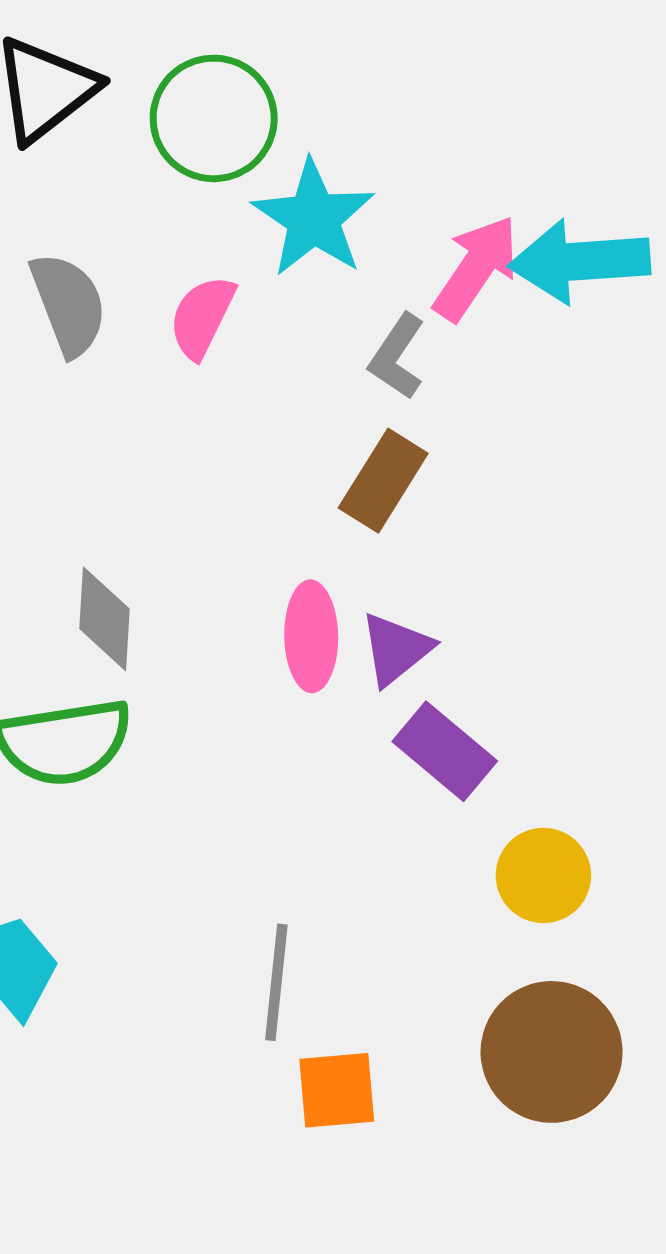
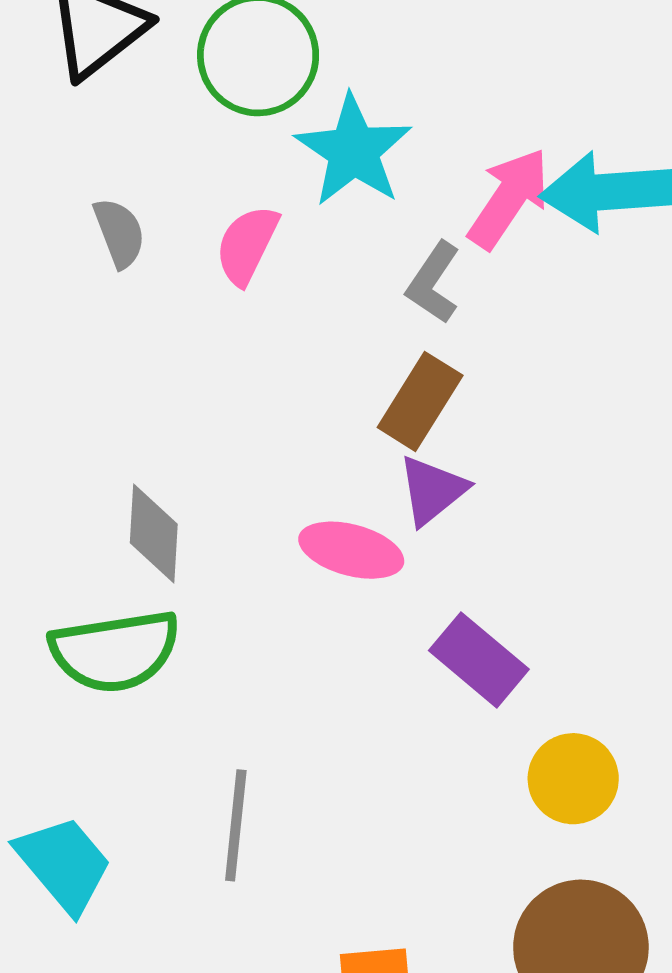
gray semicircle: (69, 304) -> (119, 233), size x0.7
pink ellipse: (311, 636) -> (351, 550), turned -74
purple triangle: (396, 649) -> (432, 490), moved
gray line: (276, 982) -> (236, 825), moved

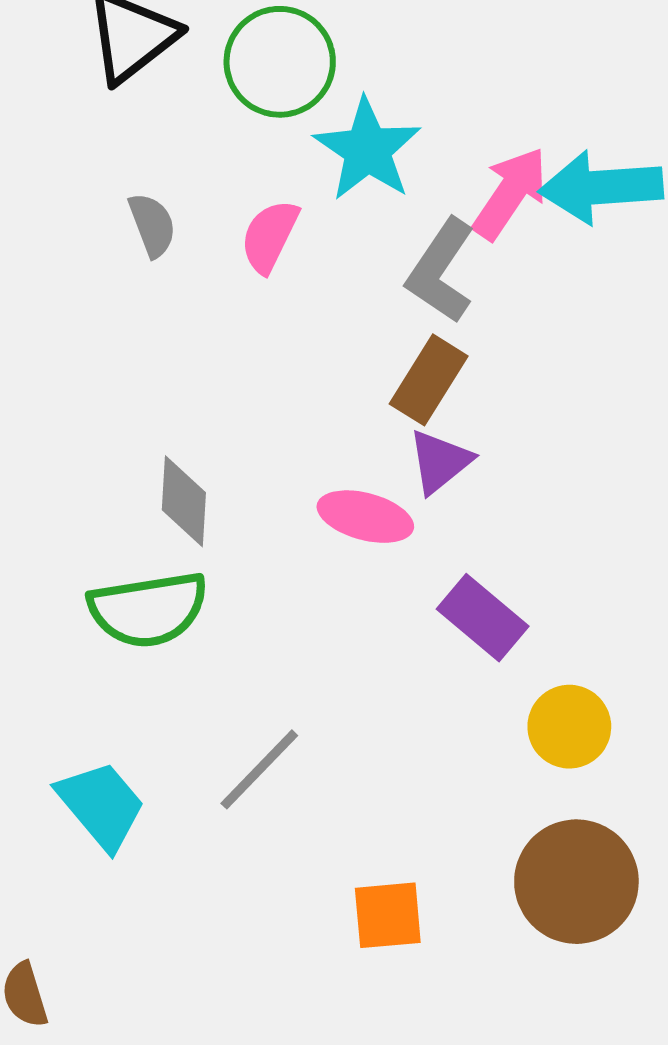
gray L-shape: (433, 283) -> (441, 271), size x1.4
gray line: (236, 825) -> (259, 769), turned 38

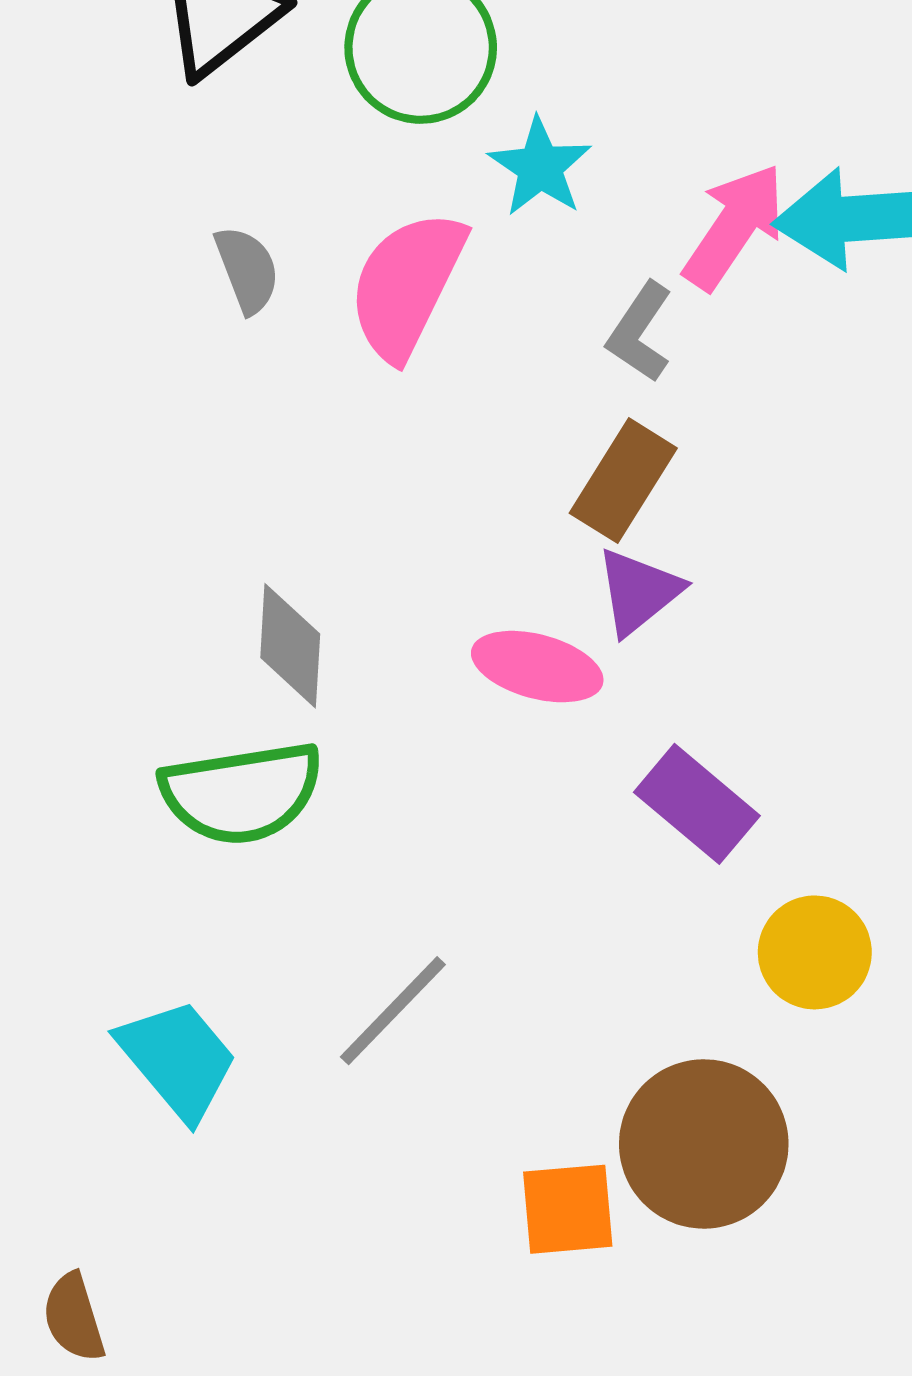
cyan star: (367, 149) -> (540, 167), size x0.7
pink semicircle: (270, 236) -> (407, 285), size x1.5
gray L-shape: (441, 271) -> (640, 332), size x0.7
brown circle: (576, 882) -> (704, 1144), moved

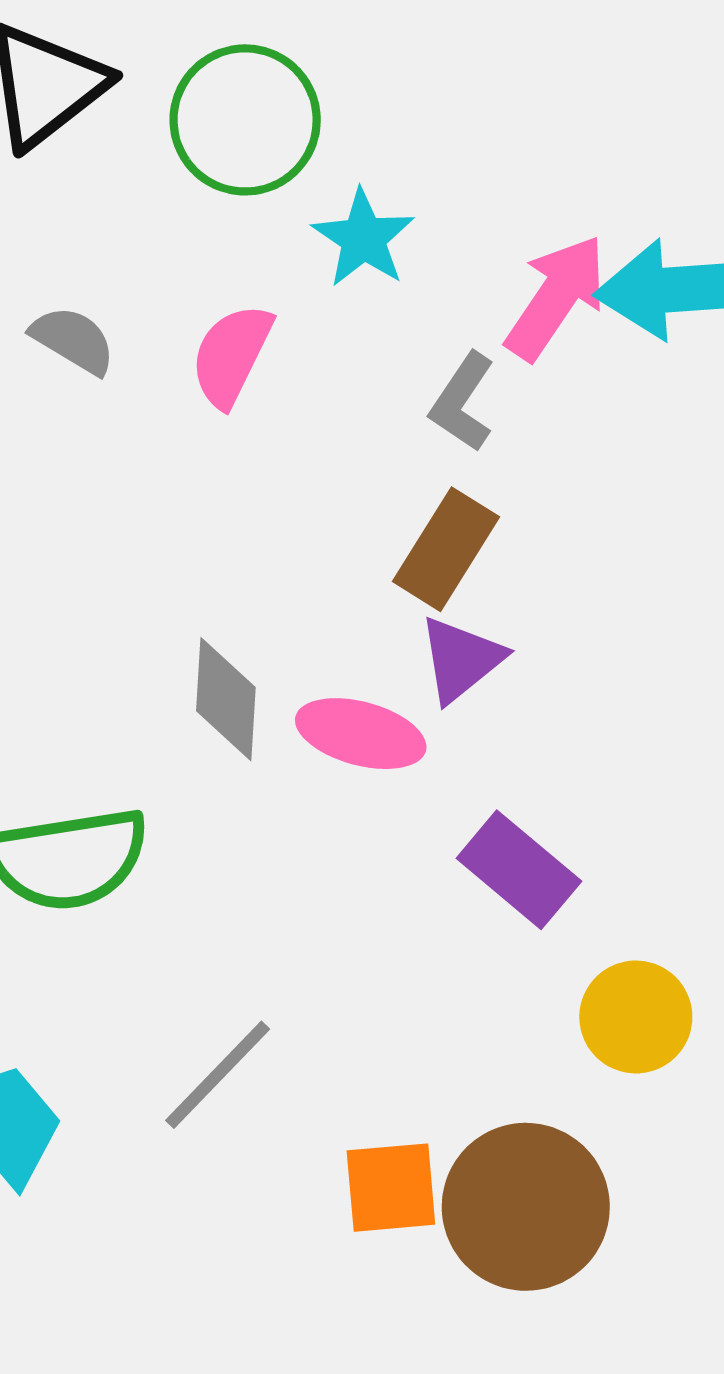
gray semicircle: (247, 270) -> (73, 340), turned -38
pink semicircle: (407, 285) -> (231, 355), size x0.7
gray diamond: (290, 646) -> (226, 699), moved
orange square: (568, 1209) -> (391, 1188), moved

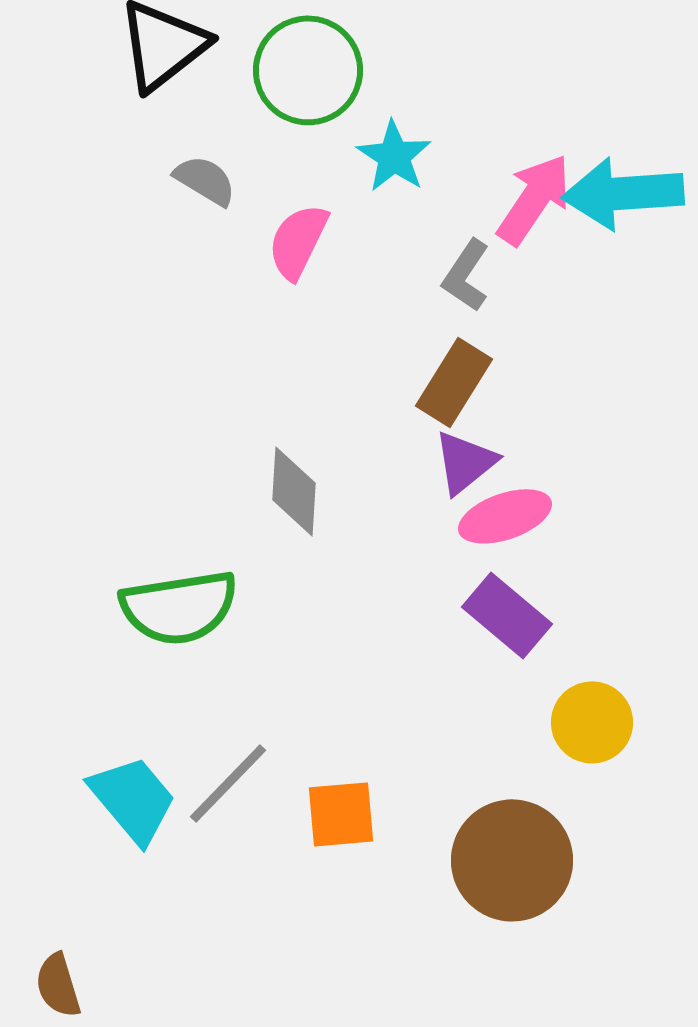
gray semicircle: (73, 340) -> (205, 180), moved
pink ellipse: (361, 734) -> (505, 516), moved, turned -34
gray line: (218, 1075) -> (228, 783), moved
orange square: (391, 1188) -> (341, 814), moved

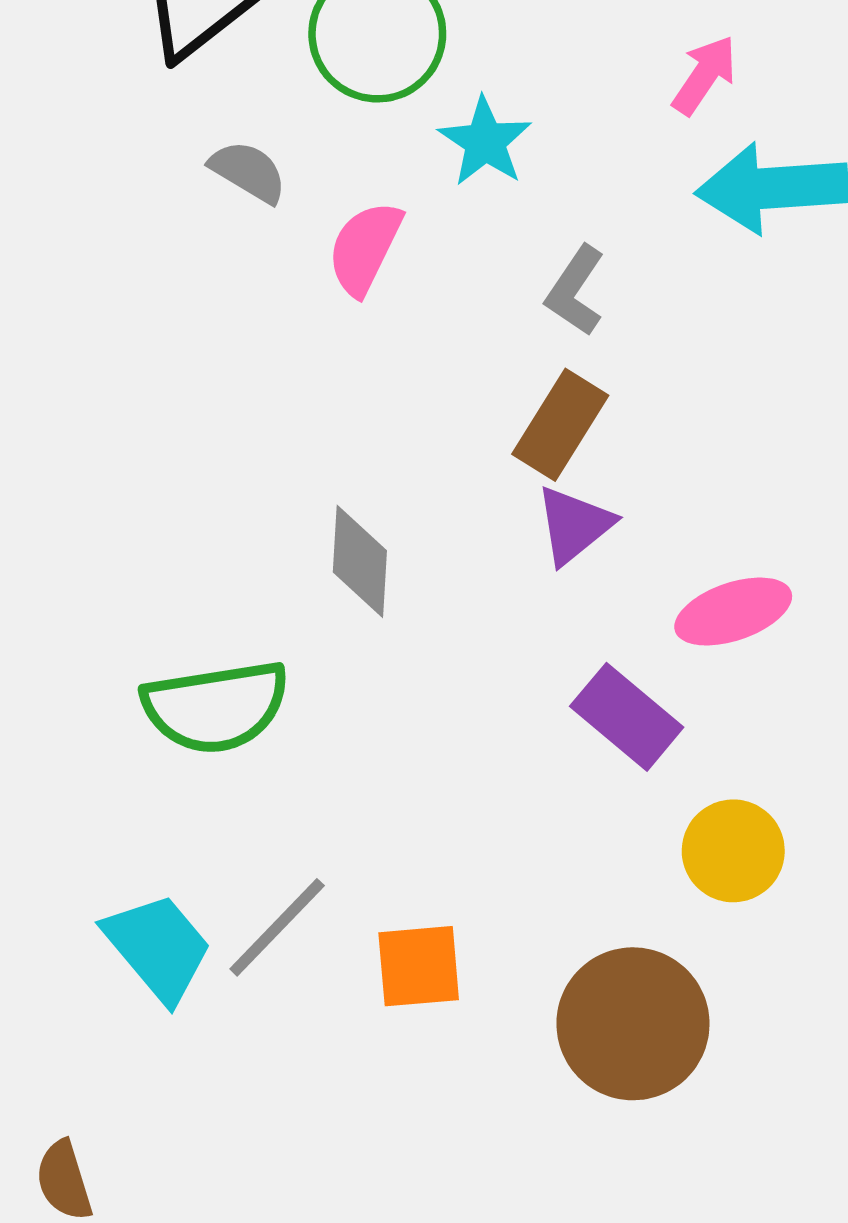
pink arrow: (534, 199) -> (704, 75), moved, size x0.7
pink ellipse: (505, 516) -> (733, 612), moved

